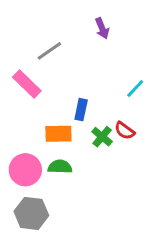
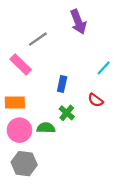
purple arrow: (102, 28) -> (78, 22), size x1.5
orange rectangle: (58, 134) -> (15, 102), moved
green cross: (102, 137) -> (67, 113), moved

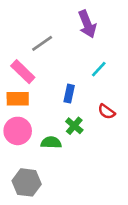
cyan line: (104, 68) -> (99, 69), moved
orange rectangle: (15, 102) -> (18, 99), moved
pink circle: (19, 130) -> (18, 131), moved

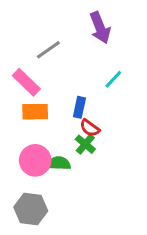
orange rectangle: (18, 99) -> (35, 112), moved
red semicircle: (106, 112) -> (90, 128), moved
pink circle: (18, 131) -> (35, 160), moved

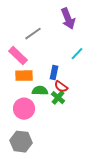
green semicircle: (59, 163) -> (40, 91), moved

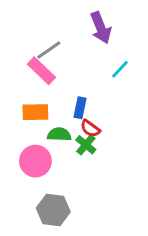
cyan line: (77, 54) -> (120, 69), moved
pink rectangle: (18, 56) -> (41, 71), moved
gray hexagon: (21, 142) -> (53, 210), moved

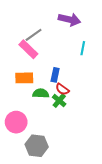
purple arrow: (101, 28) -> (69, 19), turned -55
cyan line: (120, 69) -> (83, 48), turned -32
pink circle: (35, 161) -> (16, 122), moved

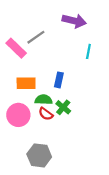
pink rectangle: (28, 49) -> (16, 48), moved
red semicircle: (62, 89) -> (46, 114), moved
pink circle: (16, 122) -> (18, 115), moved

